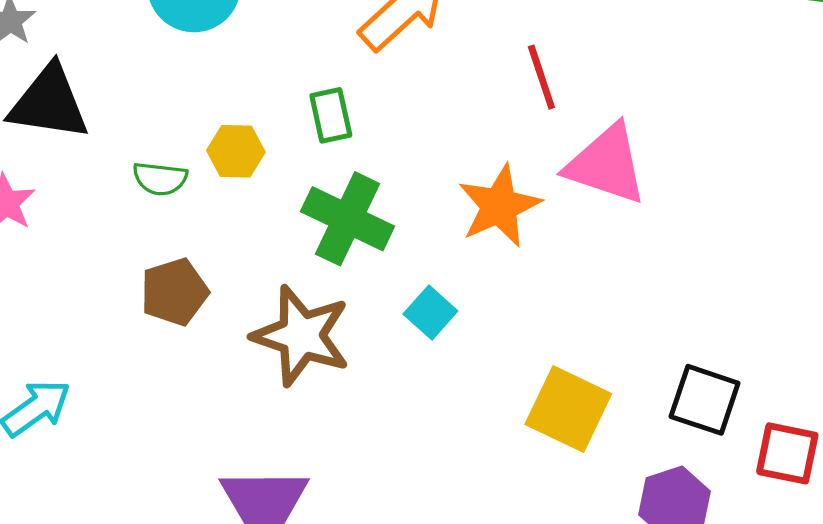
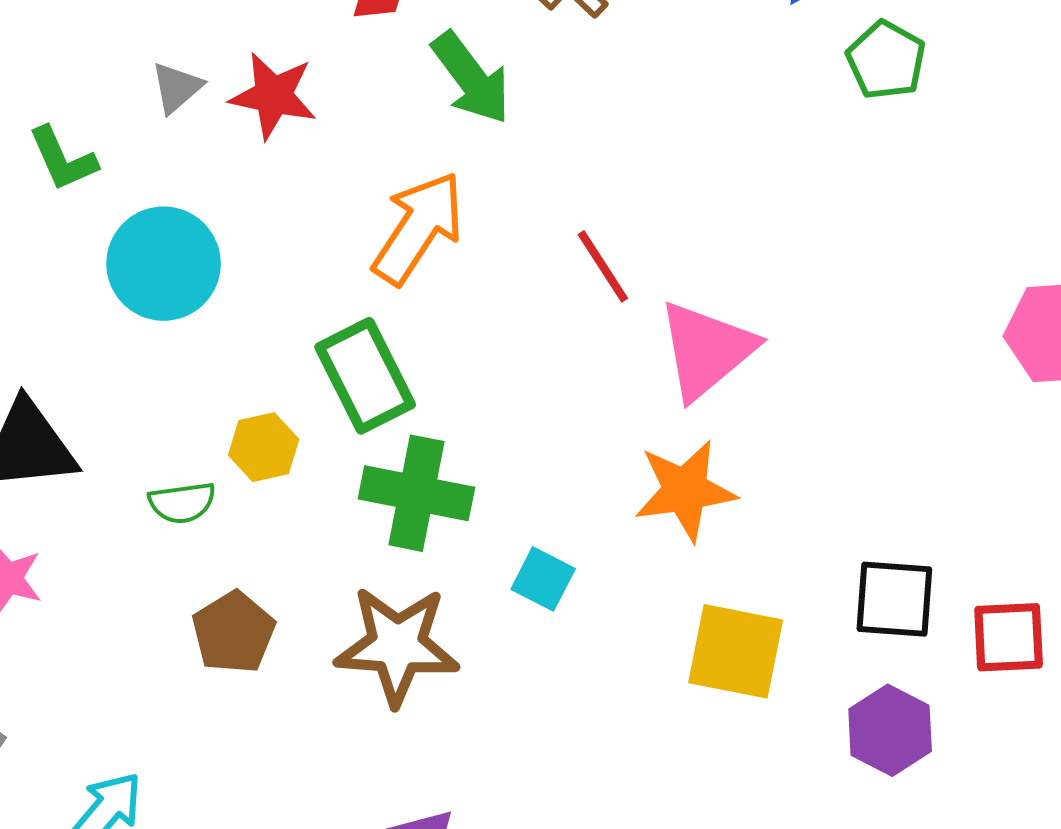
green rectangle: (331, 115) -> (365, 376), size x1.6
pink triangle: (606, 164) -> (706, 350), turned -44
orange star: (499, 206) -> (685, 490), moved, turned 30

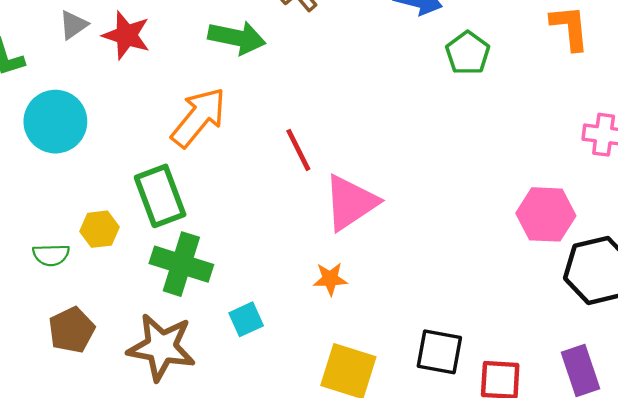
green arrow: (471, 78) -> (237, 38), turned -48
orange star: (685, 490) -> (330, 279), size x0.6
cyan square: (543, 579) -> (246, 319), turned 32

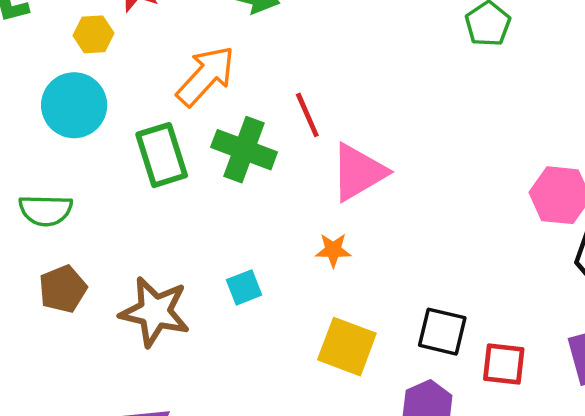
cyan circle: (55, 122) -> (74, 105), moved
yellow hexagon: (100, 229) -> (93, 34), moved
green semicircle: (51, 255) -> (46, 210), size x1.4
green cross: (181, 264) -> (244, 150), moved

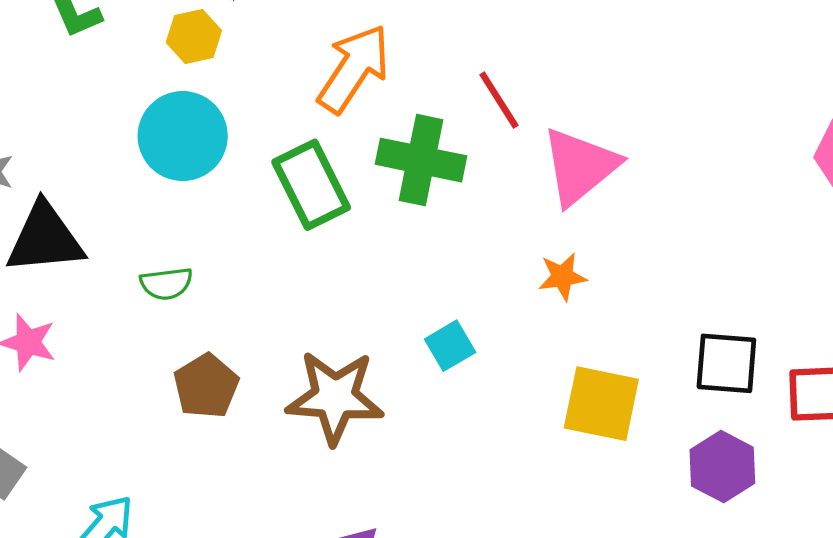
green semicircle: (46, 210) -> (166, 284), size x0.7

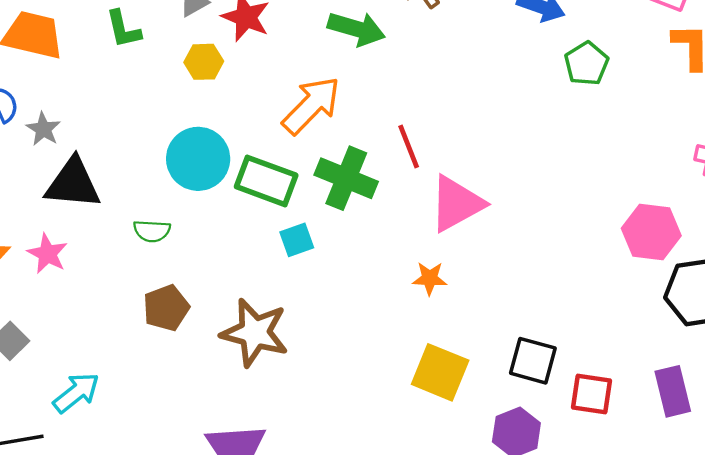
cyan circle: (183, 136) -> (198, 159), moved
green rectangle: (311, 185) -> (266, 181), turned -54
cyan square: (450, 346) -> (297, 240), moved

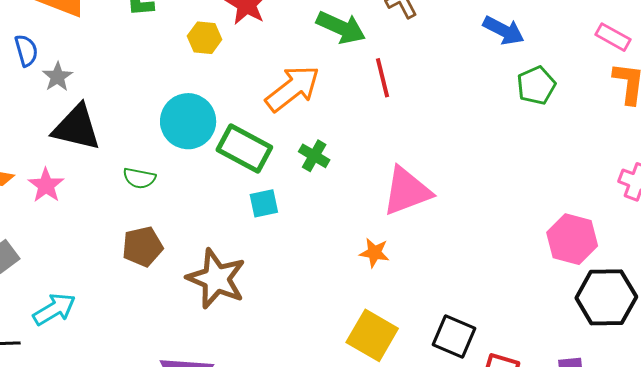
red line: (409, 146) -> (382, 78), moved
green cross: (346, 178) -> (314, 156), size x0.6

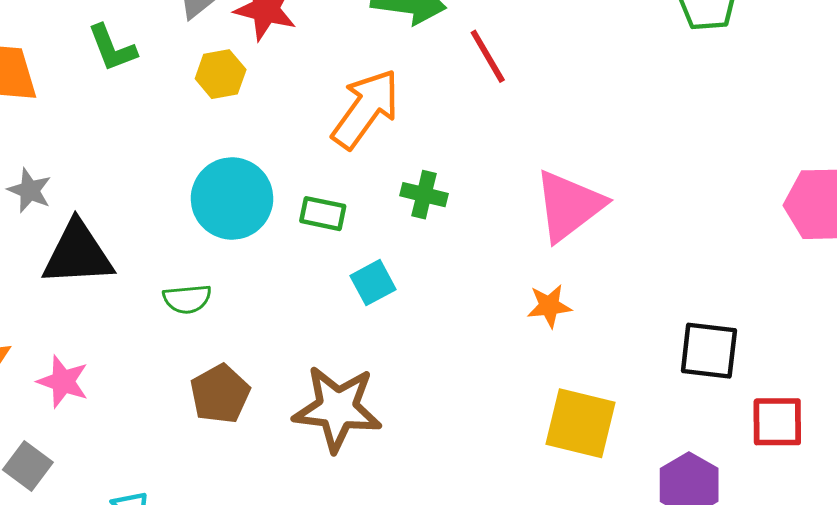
green rectangle: (244, 149) -> (323, 214), size x0.6
pink star: (46, 185) -> (63, 382), moved
black square: (454, 336) -> (709, 351), moved

